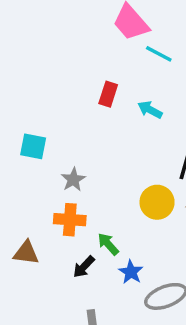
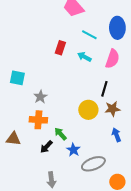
cyan line: (159, 54) -> (89, 35), moved

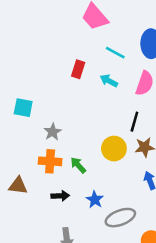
green arrow: (60, 134) -> (78, 165), moved
black arrow: (46, 147) -> (60, 196), turned -136

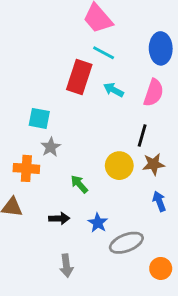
cyan line: (115, 53) -> (104, 53), moved
red rectangle: (78, 69) -> (79, 77), size x1.6
cyan square: (23, 108) -> (39, 118), moved
orange cross: (50, 161) -> (26, 168), moved

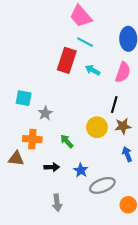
cyan square: (39, 118) -> (24, 98), moved
orange cross: (26, 168) -> (32, 139), moved

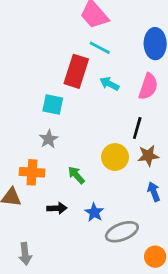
cyan square: (24, 98) -> (53, 104), moved
gray arrow: (57, 203) -> (25, 254), moved

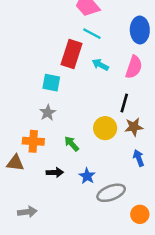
gray arrow: (25, 254) -> (27, 212), turned -90

